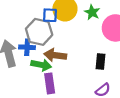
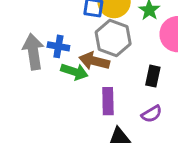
gray hexagon: (39, 32) -> (113, 38), moved
purple rectangle: (50, 83) -> (108, 101), moved

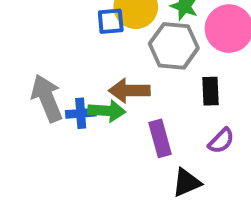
gray hexagon: (113, 38) -> (174, 46), moved
blue cross: (58, 46) -> (81, 113), moved

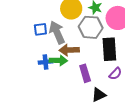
blue square: (111, 21) -> (40, 29), moved
black rectangle: (210, 91) -> (109, 49), size x1.6
gray arrow: (47, 98) -> (57, 32), moved

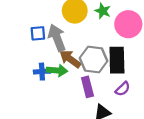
gray hexagon: (91, 27) -> (94, 60), moved
brown arrow: (69, 50) -> (70, 59), turned 36

